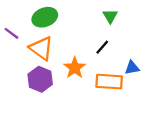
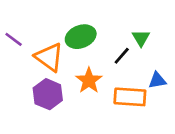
green triangle: (110, 16) -> (141, 38), moved
green ellipse: (45, 17) -> (81, 37), moved

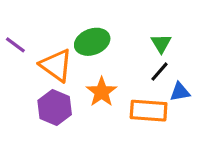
black line: (122, 56) -> (160, 72), moved

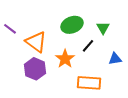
green ellipse: (92, 42) -> (72, 25), moved
black line: (160, 72) -> (88, 46), moved
orange rectangle: (149, 111) -> (89, 83), moved

